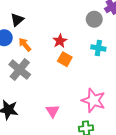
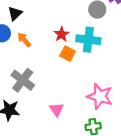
cyan cross: (98, 48) -> (88, 40), moved, size x1.5
gray cross: (20, 70) -> (23, 80), moved

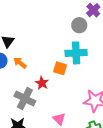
red star: (61, 34) -> (42, 83), moved

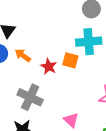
red star: (42, 83) -> (49, 66), moved

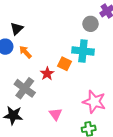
red star: (49, 66) -> (47, 74), moved

